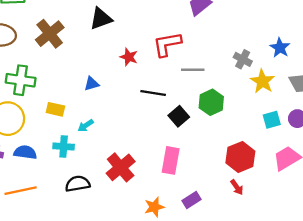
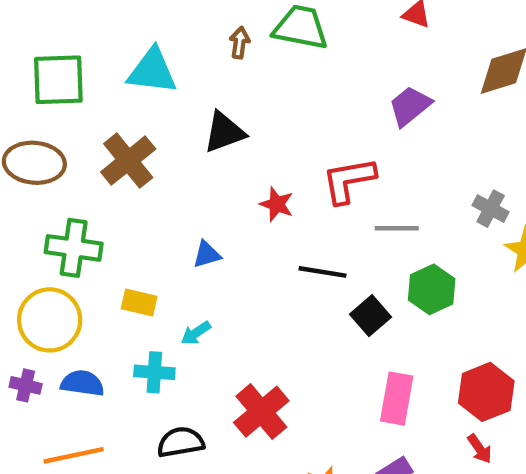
pink rectangle: (171, 160) -> (397, 399), moved

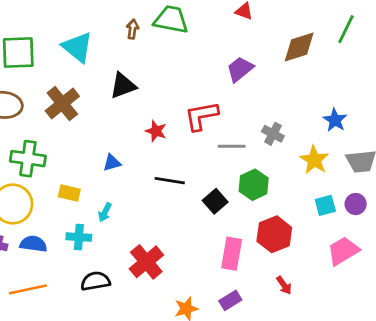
cyan triangle: (152, 71) -> (77, 47), turned 32
gray cross: (491, 209) -> (273, 134), moved
black line: (322, 272) -> (170, 181), moved
cyan arrow: (196, 333) -> (105, 212), turned -30
red hexagon: (486, 392) -> (274, 234), moved

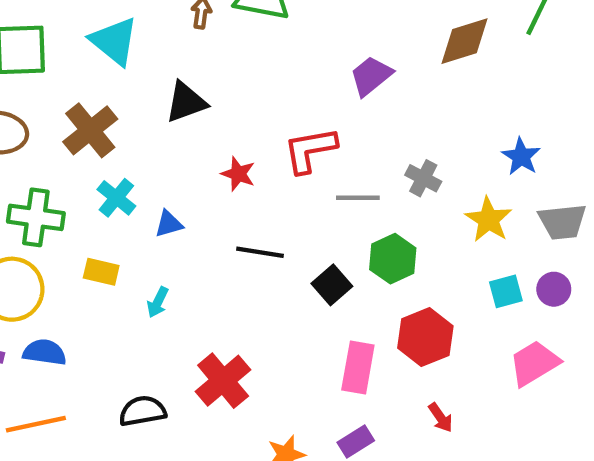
cyan cross: (79, 237) -> (116, 198), moved, turned 35

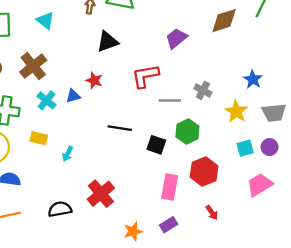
cyan triangle: (114, 41) -> (45, 21), size x0.7
black triangle: (186, 102) -> (108, 42), moved
red star: (238, 174) -> (94, 80), moved
blue triangle: (169, 224) -> (73, 96), moved
black square: (332, 285) -> (156, 145), turned -30

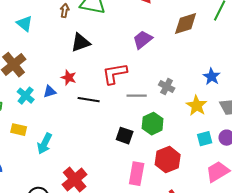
black line: (120, 128) -> (89, 100), moved
cyan arrow: (68, 154) -> (45, 144), size x1.5

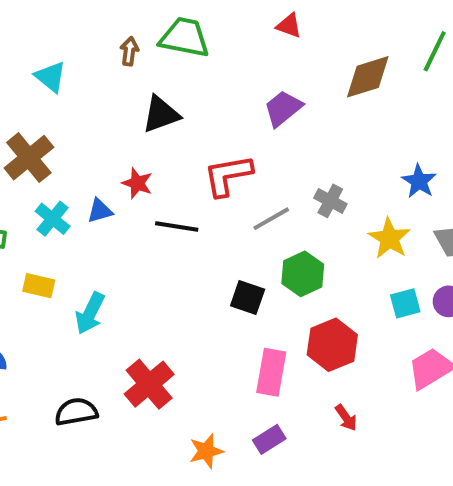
gray line: (137, 96) -> (271, 219), turned -30

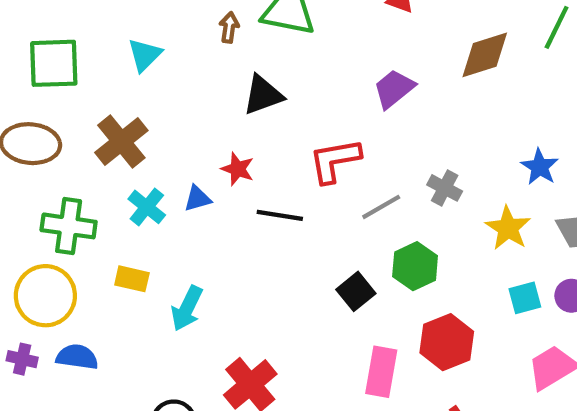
cyan triangle: (51, 77) -> (145, 55), turned 36
black square: (248, 297) -> (356, 291), turned 32

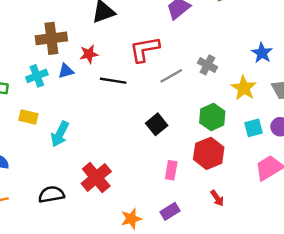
brown cross: (121, 141) -> (51, 38), moved, turned 32
red star: (238, 169) -> (89, 54), turned -30
cyan cross: (147, 207) -> (37, 76), turned 30
green hexagon: (415, 266) -> (212, 117), moved
pink rectangle: (381, 372) -> (171, 170), size x0.7

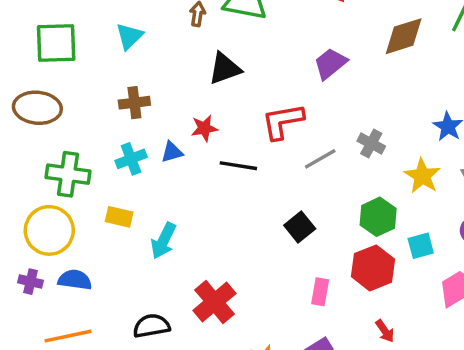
brown cross: (51, 38) -> (134, 103), moved, size x0.7
cyan square: (253, 128) -> (421, 246), moved

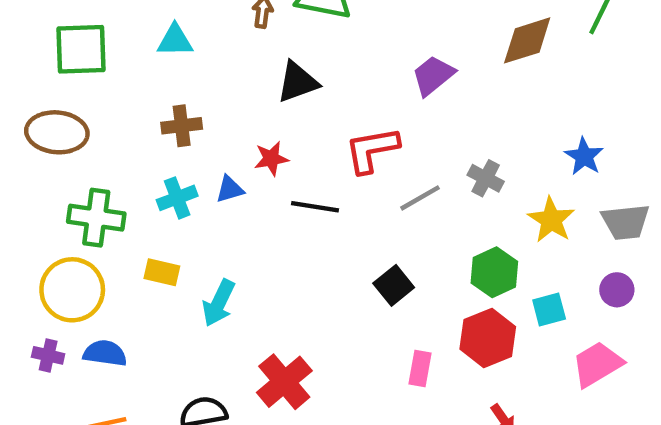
cyan triangle: (129, 36) -> (175, 40), turned 44

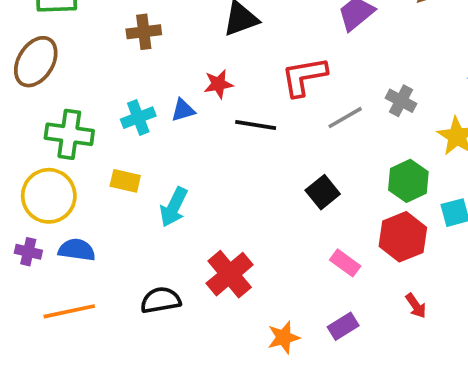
brown cross: (182, 126) -> (144, 32), moved
brown ellipse: (57, 132) -> (36, 62), turned -63
pink rectangle: (420, 369) -> (345, 263), turned -64

